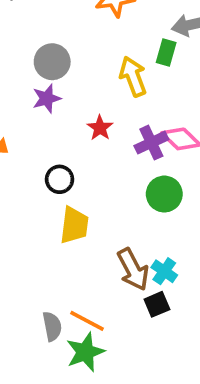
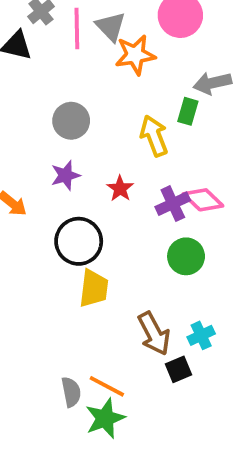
purple star: (47, 98) -> (65, 175), moved
black circle: (60, 179) -> (79, 241), size x1.6
cyan cross: (164, 271) -> (201, 335), moved, turned 30

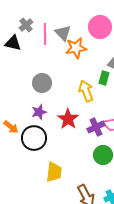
red star: (120, 189) -> (68, 119), size x1.5
black circle: (79, 241) -> (34, 138), moved

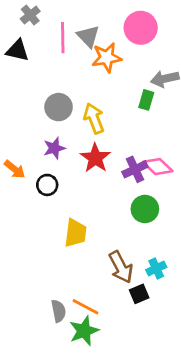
gray cross: (26, 25) -> (30, 15), moved
yellow arrow: (86, 91) -> (94, 118), moved
black circle: (34, 138) -> (47, 185), size x0.6

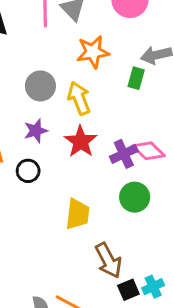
orange star: (107, 58) -> (93, 52), moved
yellow trapezoid: (76, 233) -> (77, 214), moved
cyan cross: (156, 268) -> (153, 287), moved

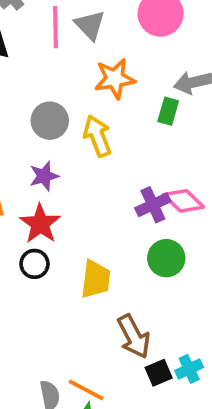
red star: (81, 142) -> (40, 224), moved
black circle: (28, 171) -> (34, 264), moved

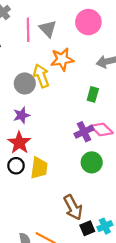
green rectangle: (168, 111) -> (93, 94), moved
yellow arrow: (98, 136) -> (41, 76), moved
yellow trapezoid: (96, 279) -> (39, 168), moved

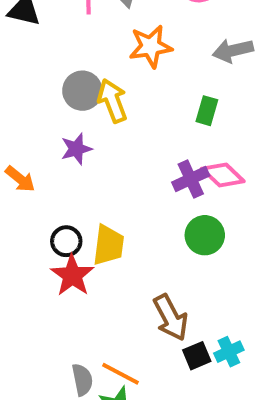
yellow arrow: (41, 76) -> (112, 101), moved
red star: (19, 143) -> (72, 275), moved

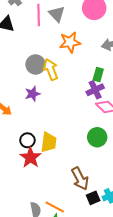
purple cross: (191, 179) -> (95, 90), moved

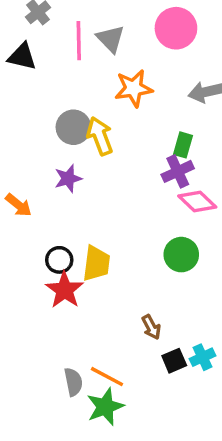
brown arrow: (80, 179) -> (151, 327), size x0.6

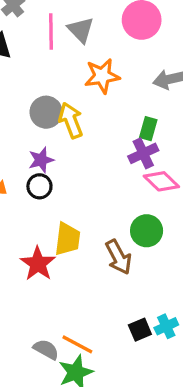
black circle: (59, 260) -> (39, 186), moved
brown arrow: (151, 327) -> (119, 257), moved, size x1.5
gray semicircle: (73, 382) -> (46, 349), turned -50

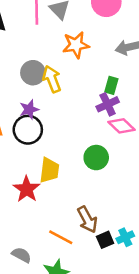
black circle: (39, 186) -> (28, 130), size x1.5
green circle: (147, 231) -> (96, 158), moved
brown arrow: (119, 257) -> (87, 220), moved
orange line: (77, 344) -> (61, 237), moved
gray semicircle: (46, 349) -> (21, 255), moved

